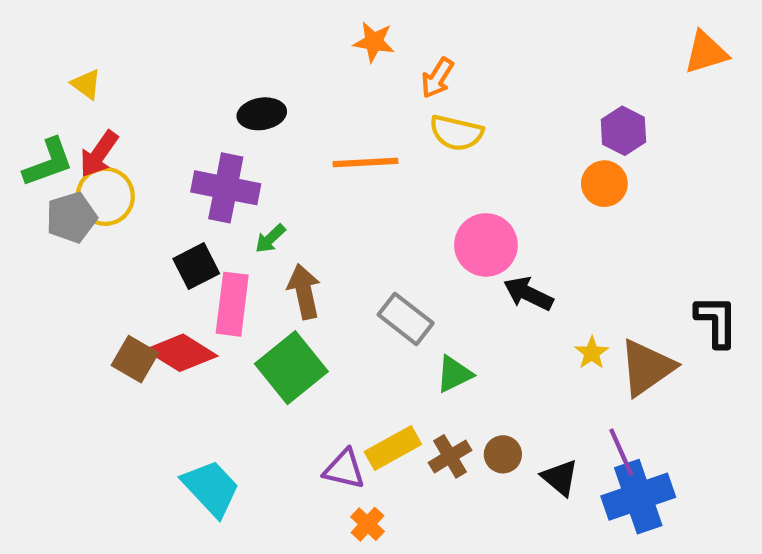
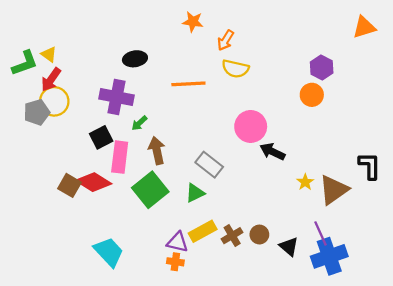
yellow triangle: (86, 84) -> (49, 54), moved
green L-shape: (48, 162) -> (25, 63), moved
green triangle: (454, 374) -> (195, 193), moved
orange cross: (368, 524) -> (175, 262), moved, turned -35

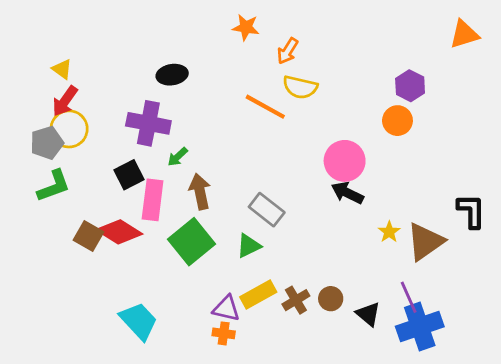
green L-shape: (25, 63) -> (54, 186), moved
orange line: (188, 84) -> (265, 107), moved, turned 32
pink circle: (251, 126) -> (345, 161), moved

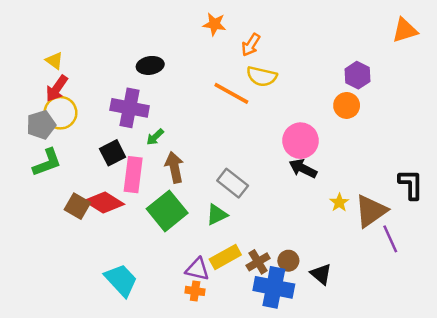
purple line: (409, 297) -> (390, 239), moved
blue cross: (420, 327) -> (274, 287), moved, turned 30

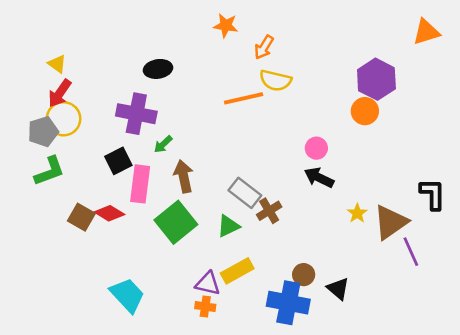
purple hexagon: (358, 75) -> (376, 79), size x1.4
orange line: (231, 93) -> (244, 98), turned -42
pink circle: (301, 141) -> (316, 148), size x0.6
red diamond: (104, 202) -> (109, 213), size x0.7
brown cross: (258, 262) -> (269, 211), moved

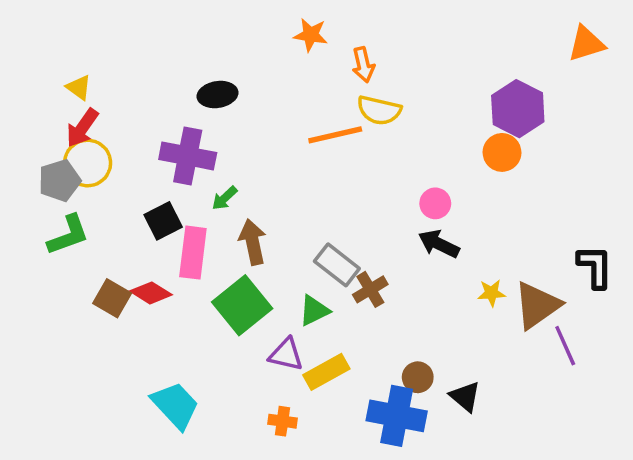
orange arrow: (264, 47) -> (363, 65), turned -45
yellow star: (357, 213) -> (491, 293), turned 30
purple triangle: (208, 284) -> (286, 354), moved

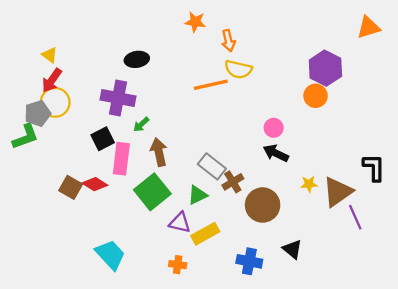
green L-shape: (68, 235) -> (25, 137), moved
brown circle: (418, 377) -> (263, 205), moved, size x1.8
blue cross: (397, 416) -> (249, 261), size x0.7

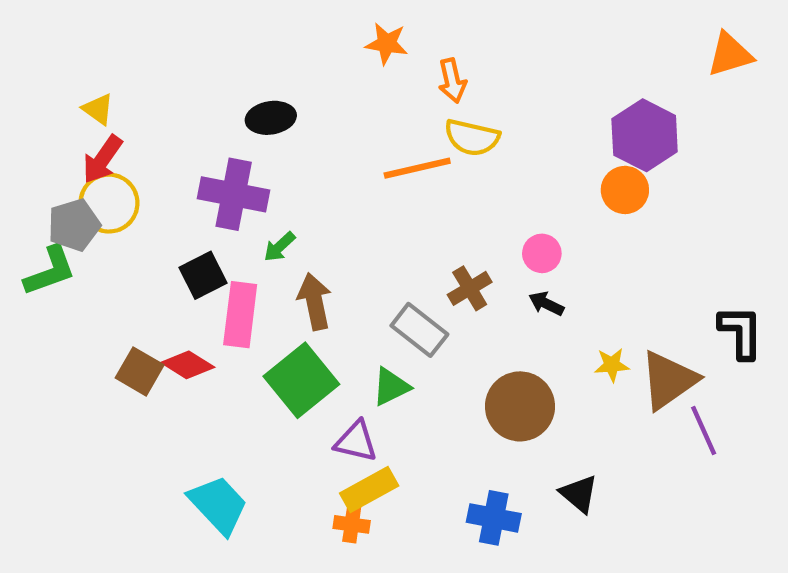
black arrow: (276, 153) -> (546, 304), size x0.7
brown cross: (233, 182) -> (470, 288), moved
yellow rectangle: (205, 234) -> (369, 489), moved

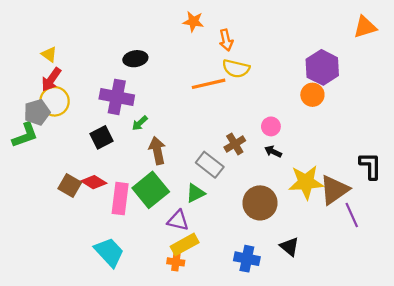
pink rectangle: (240, 315) -> (120, 199), moved
yellow star: (612, 365) -> (306, 182), size x2.0

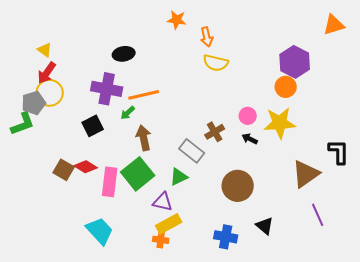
orange line: (209, 84) -> (144, 95), moved
yellow star: (306, 182) -> (280, 123), moved
purple line: (352, 215) -> (318, 215), moved

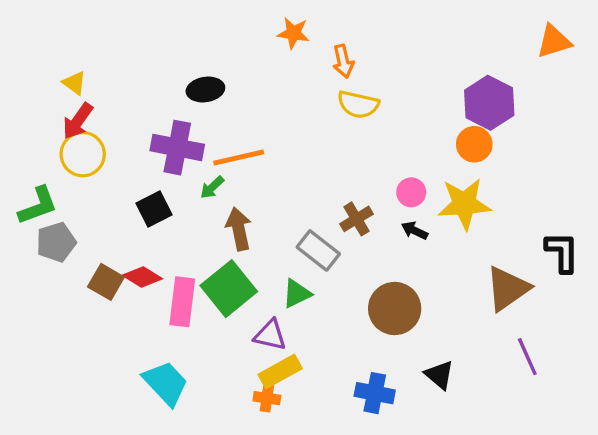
gray pentagon: (34, 103) -> (56, 242), moved

